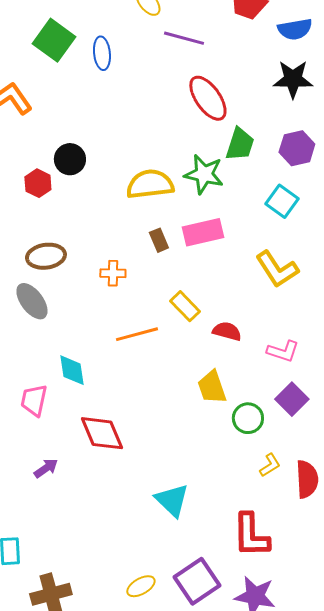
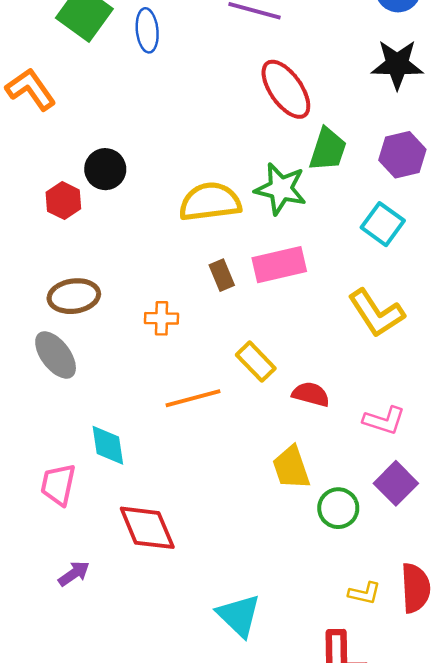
yellow L-shape: (270, 465) -> (364, 593), moved, turned 45

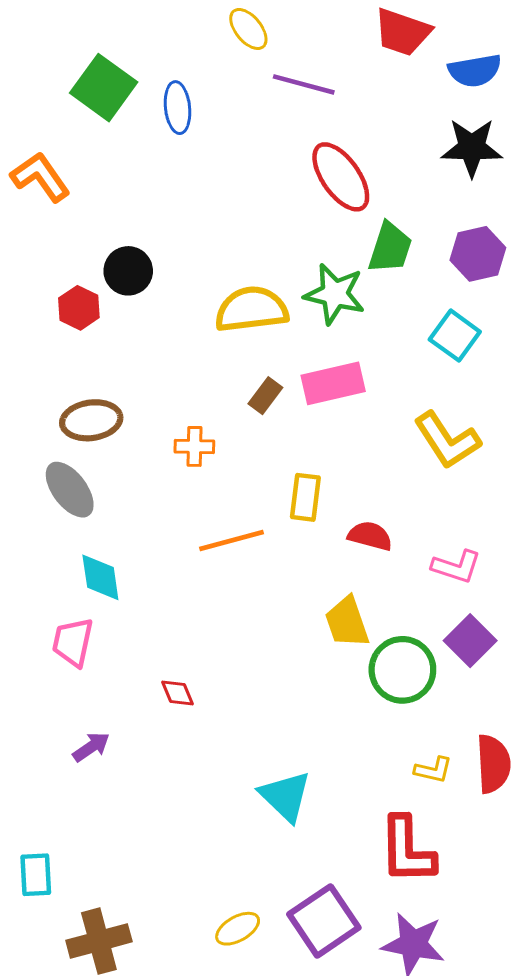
brown rectangle: (222, 275) -> (265, 396), turned 60
yellow rectangle: (256, 362) -> (305, 497), turned 51
cyan diamond: (108, 445) -> (100, 577), moved
green circle: (338, 508) -> (402, 670), size x1.4
red diamond: (147, 528) -> (178, 693), size x0.5

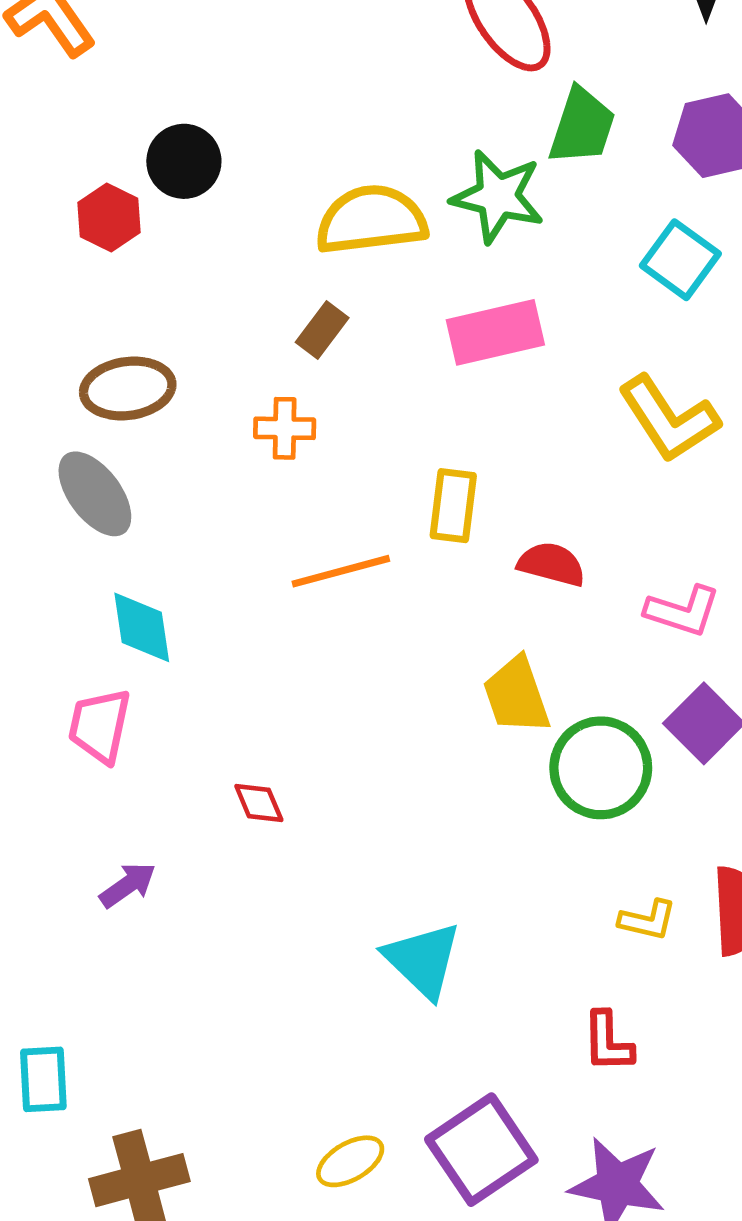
brown rectangle: (265, 396) -> (322, 330), moved
red L-shape: (407, 850) -> (608, 1042), size x0.6

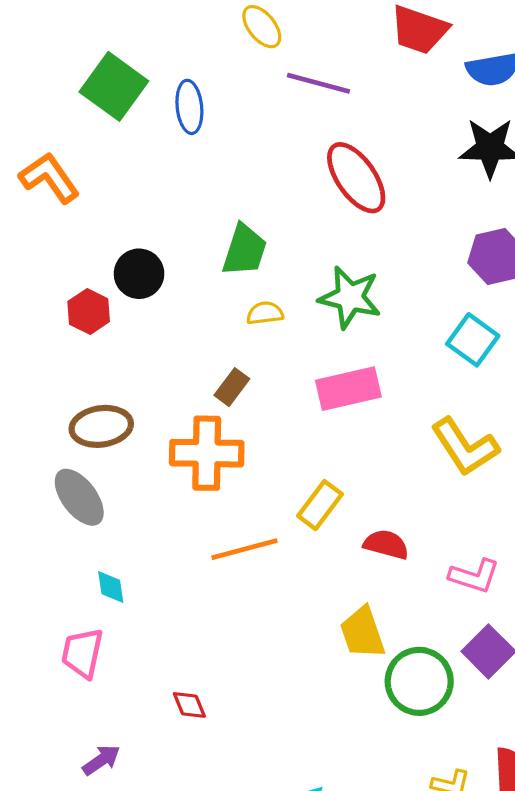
green trapezoid: (582, 126) -> (244, 250), moved
yellow semicircle: (371, 220) -> (265, 313), size x0.5
orange cross: (285, 428) -> (207, 453), size x1.8
yellow rectangle: (453, 506) -> (320, 505), turned 30
cyan diamond: (142, 627) -> (111, 587), size x0.7

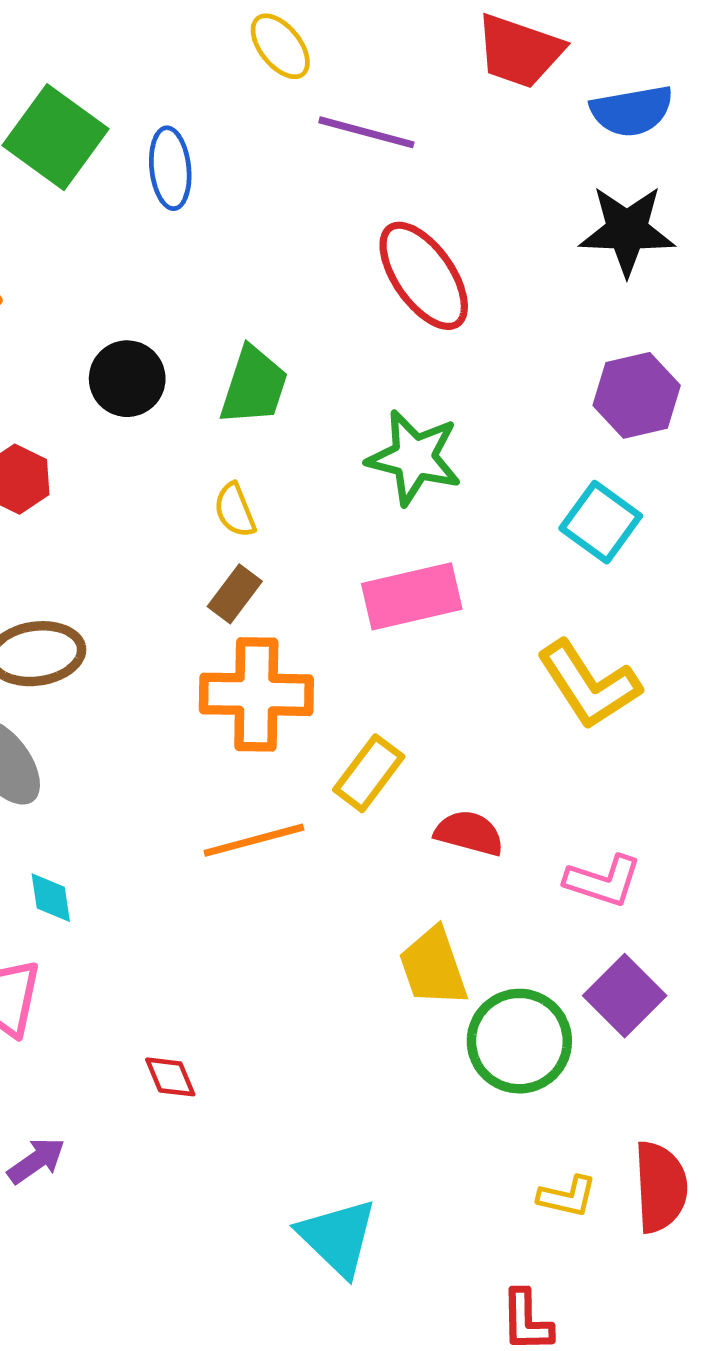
black circle: (139, 274) -> (127, 379), moved
yellow semicircle: (265, 313) -> (235, 510), moved, turned -105
orange cross: (207, 453) -> (256, 694), moved

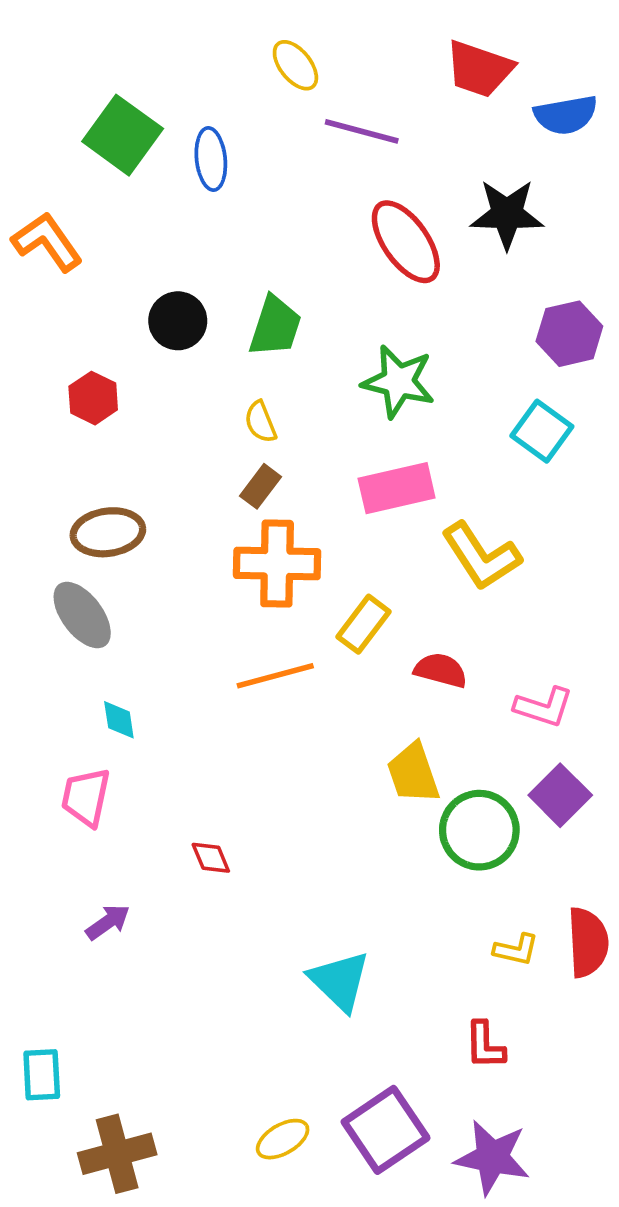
black star: (627, 230) -> (507, 214), moved
yellow L-shape: (589, 685) -> (481, 556), moved

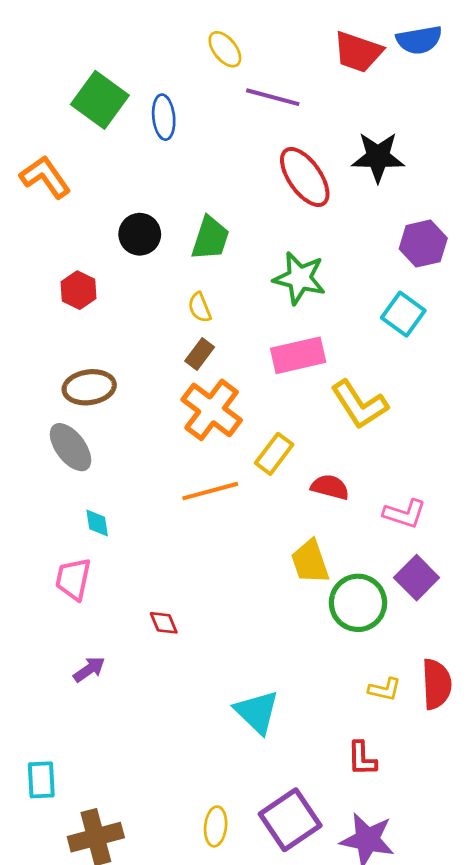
blue semicircle: (566, 115) -> (419, 40), moved
orange cross: (277, 564) -> (212, 410), turned 36
yellow ellipse: (283, 1139) -> (216, 826), turned -54

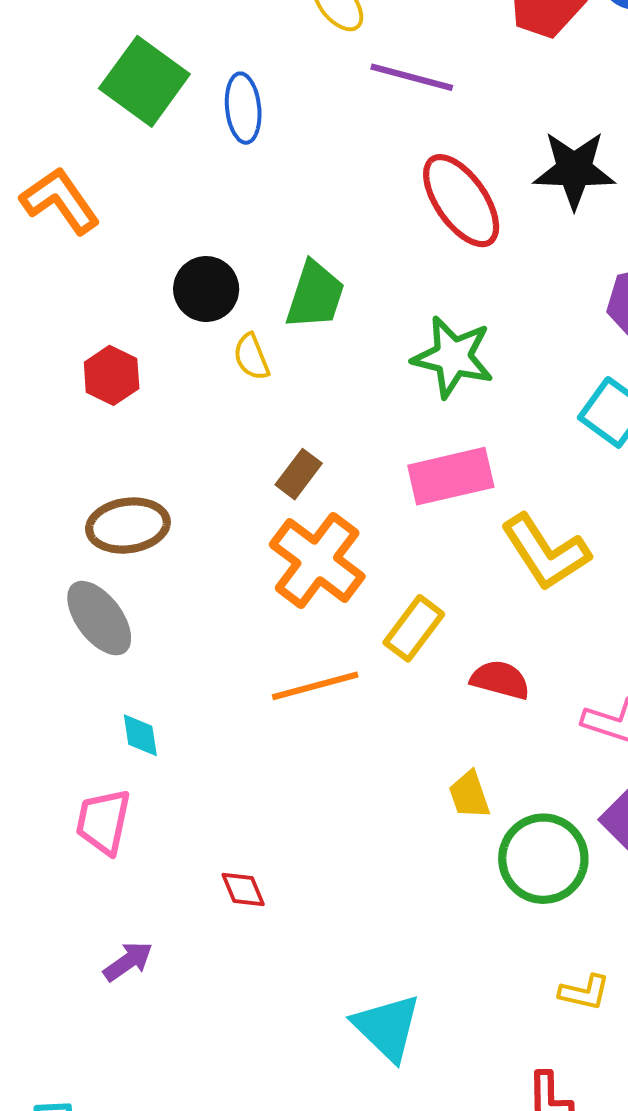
yellow semicircle: (200, 307) -> (251, 357), moved
yellow trapezoid: (310, 562) -> (469, 795), size x0.7

